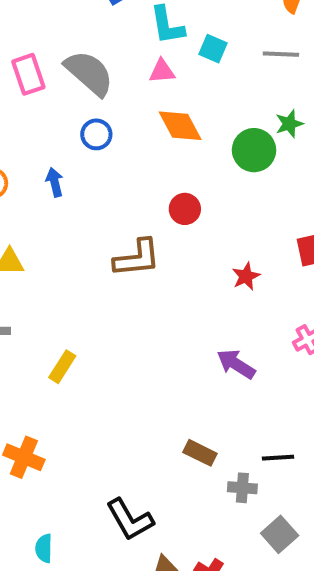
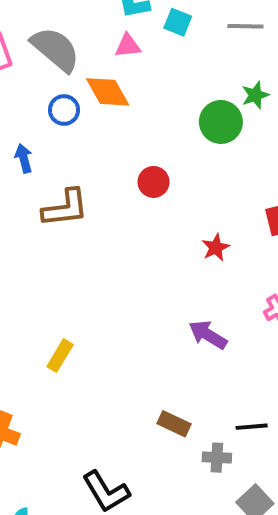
orange diamond: (180, 126) -> (108, 92), moved
brown L-shape: (137, 258) -> (65, 208), moved
yellow rectangle: (62, 367) -> (60, 356), moved

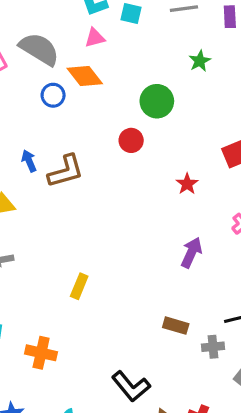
green circle: (221, 122) -> (157, 101), moved
blue arrow: (24, 158) -> (29, 161), moved
purple arrow: (208, 335) -> (191, 253), turned 92

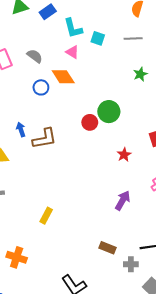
pink triangle: (95, 38) -> (72, 52), turned 40
gray semicircle: (39, 49) -> (35, 56), size x0.6
green circle: (157, 101) -> (109, 112), moved

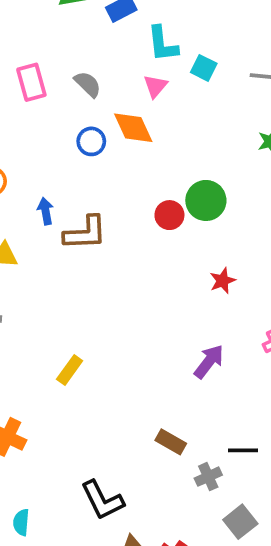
pink triangle: (72, 52) -> (155, 86), turned 32
gray cross: (131, 264) -> (208, 477), turned -32

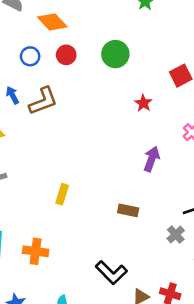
blue circle: (91, 141) -> (30, 56), moved
red circle: (169, 215) -> (66, 55), moved
brown rectangle: (171, 442) -> (128, 210), moved

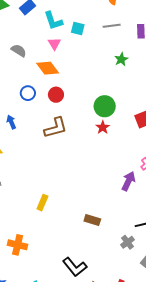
green circle: (115, 54) -> (105, 106), moved
brown L-shape: (43, 101) -> (56, 128), moved
red star: (143, 103) -> (103, 127), moved
purple arrow: (152, 159) -> (128, 181), moved

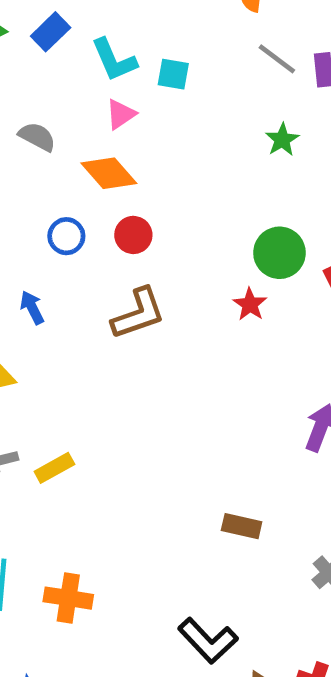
gray line: (112, 26) -> (277, 59), moved, turned 48
pink triangle: (54, 44) -> (121, 114), turned 32
green circle: (105, 106) -> (279, 253), moved
yellow rectangle: (42, 203) -> (54, 468), moved, turned 42

